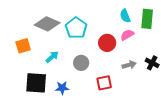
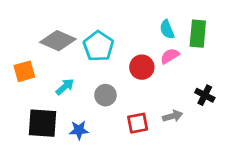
gray arrow: (129, 65) -> (173, 116), moved

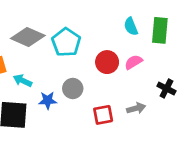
pink semicircle: (170, 56) -> (133, 62), moved
cyan arrow: (65, 87) -> (23, 81), moved, turned -114
blue star: (79, 130) -> (48, 100), moved

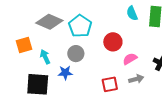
pink semicircle: (133, 62) -> (130, 59), moved
cyan arrow: (23, 81) -> (45, 57), turned 40
gray circle: (73, 88) -> (76, 54), moved

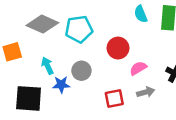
cyan pentagon: (80, 26) -> (79, 29), turned 30
gray circle: (76, 54) -> (81, 71), moved
cyan arrow: (45, 57) -> (47, 66), moved

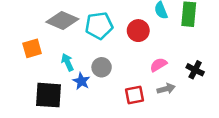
red circle: (118, 48) -> (138, 31), moved
blue star: (61, 85) -> (81, 81), turned 30

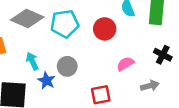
black cross: (195, 70) -> (163, 55), moved
gray arrow: (166, 89) -> (150, 86), moved

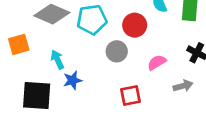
gray circle: (67, 66) -> (117, 51), moved
blue star: (47, 81) -> (73, 80), turned 30

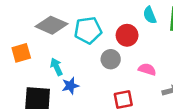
pink semicircle: (157, 62) -> (147, 69), turned 48

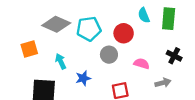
blue star: (70, 86) -> (83, 78), moved

